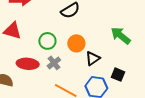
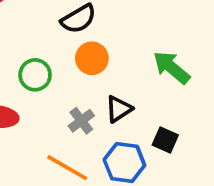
orange circle: (76, 43) -> (92, 58), moved
gray cross: (54, 63) -> (81, 121), moved

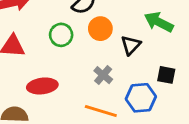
green circle: (35, 75) -> (61, 35), moved
black triangle: (119, 109) -> (131, 45), moved

